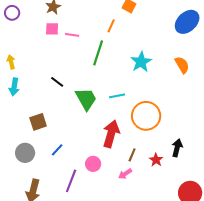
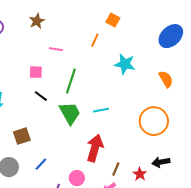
pink square: (52, 29) -> (36, 72), moved
green line: (98, 53) -> (71, 81), moved
cyan star: (141, 62) -> (125, 64), moved, turned -30
orange circle: (146, 116) -> (154, 121), moved
black arrow: (177, 148) -> (161, 162), turned -114

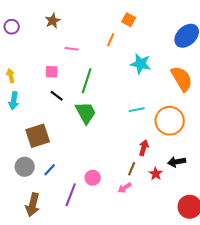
orange semicircle: (166, 79) -> (182, 79), size x1.5
cyan line: (101, 110) -> (137, 110), moved
brown square: (22, 136) -> (38, 136), size x1.4
red arrow: (95, 148) -> (144, 148), moved, size x0.6
blue line: (41, 164) -> (50, 170), moved

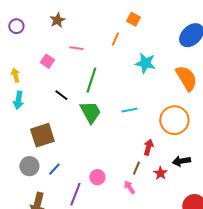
pink square: (52, 72) -> (47, 61), moved, turned 32
cyan line: (137, 110) -> (129, 110), moved
pink arrow: (125, 188) -> (129, 187), turned 88

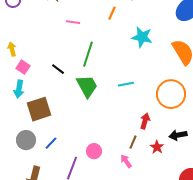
pink square: (47, 61) -> (23, 67), moved
cyan arrow: (18, 100) -> (19, 89), moved

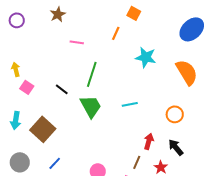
cyan arrow: (19, 89) -> (16, 120), moved
orange circle: (171, 94) -> (175, 114), size x0.6
brown square: (39, 109) -> (43, 129), turned -30
black arrow: (178, 135) -> (176, 147), moved, turned 60
gray circle: (26, 140) -> (20, 162), moved

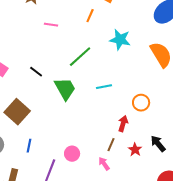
green line: (92, 74) -> (80, 57), moved, turned 30
orange circle: (175, 114) -> (141, 103), moved
black arrow: (176, 147) -> (158, 144), moved
blue line: (55, 163) -> (29, 146), turned -32

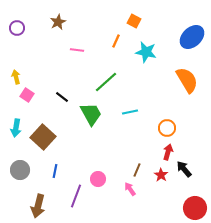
cyan star: (120, 40) -> (146, 52), moved
red arrow: (123, 124) -> (168, 152), moved

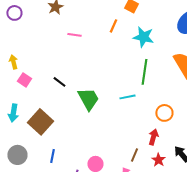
green line: (106, 82) -> (144, 72), moved, turned -40
red arrow: (168, 152) -> (153, 137), moved

